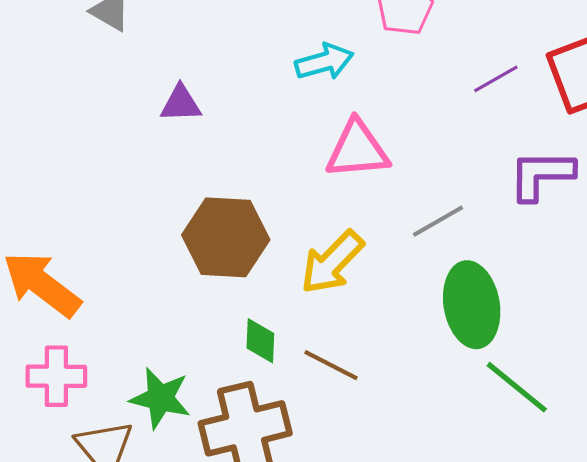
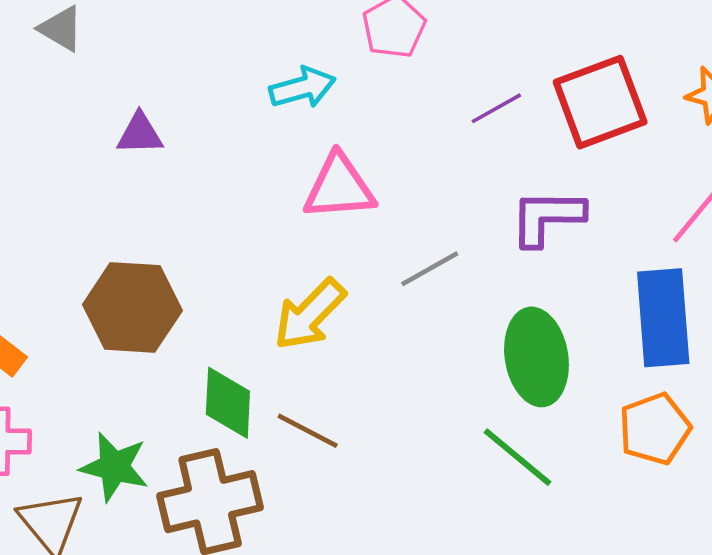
brown hexagon: (226, 237) -> (132, 307), moved
green ellipse: (472, 305) -> (536, 357), moved
green diamond: (260, 341) -> (228, 403), size x1.4

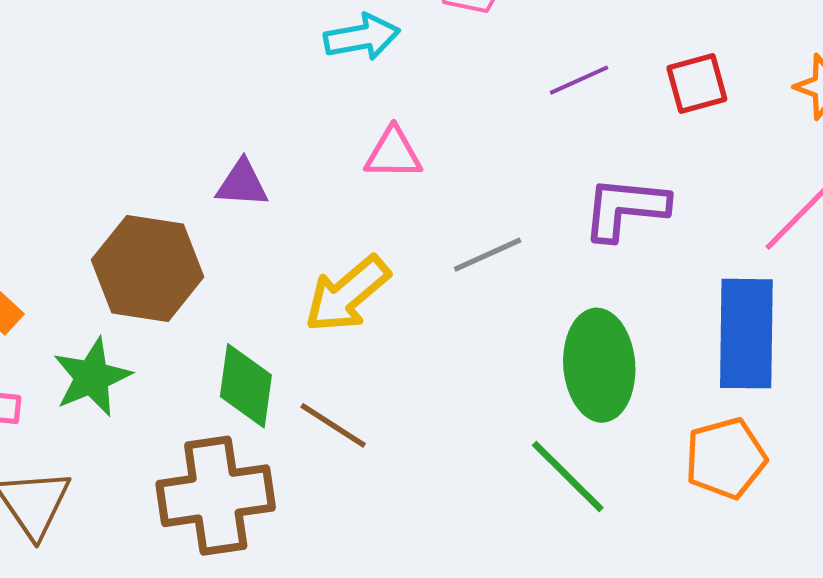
red square: (600, 102) -> (697, 83), size x0.6
purple triangle: (140, 134) -> (242, 184), moved
pink triangle: (339, 187) -> (393, 153), size x0.7
green star: (114, 467) -> (92, 377), moved, turned 30

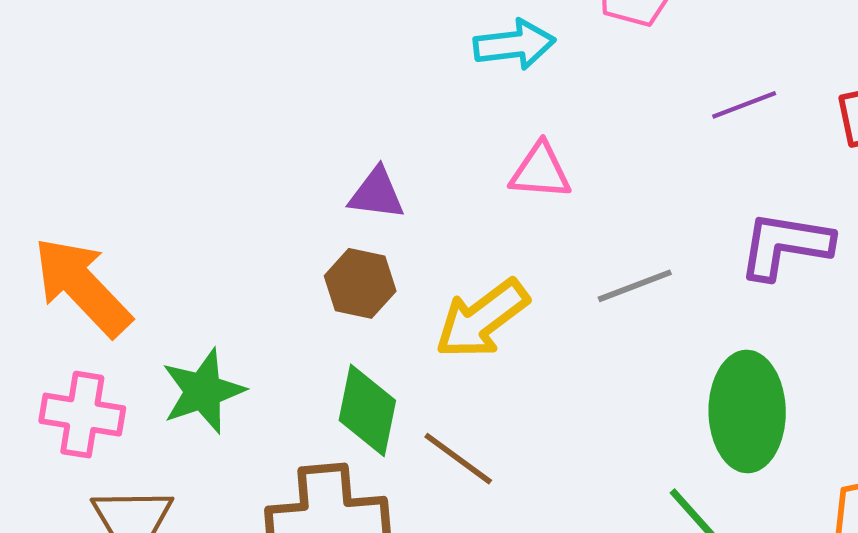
brown hexagon: (148, 268) -> (360, 283), moved, size x0.6

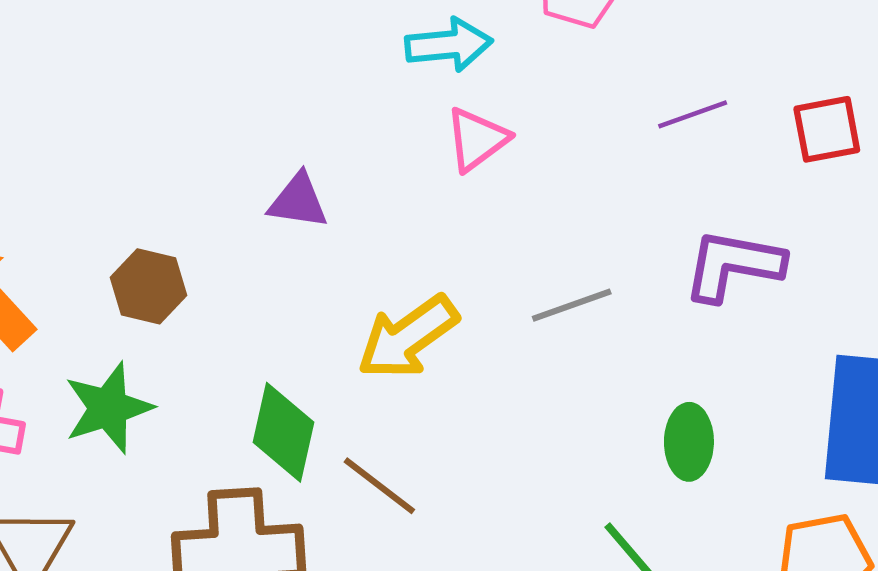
pink triangle: (540, 171) -> (477, 139), moved, turned -42
brown hexagon: (360, 283) -> (148, 286), moved
green ellipse: (747, 412) -> (689, 442), size x0.6

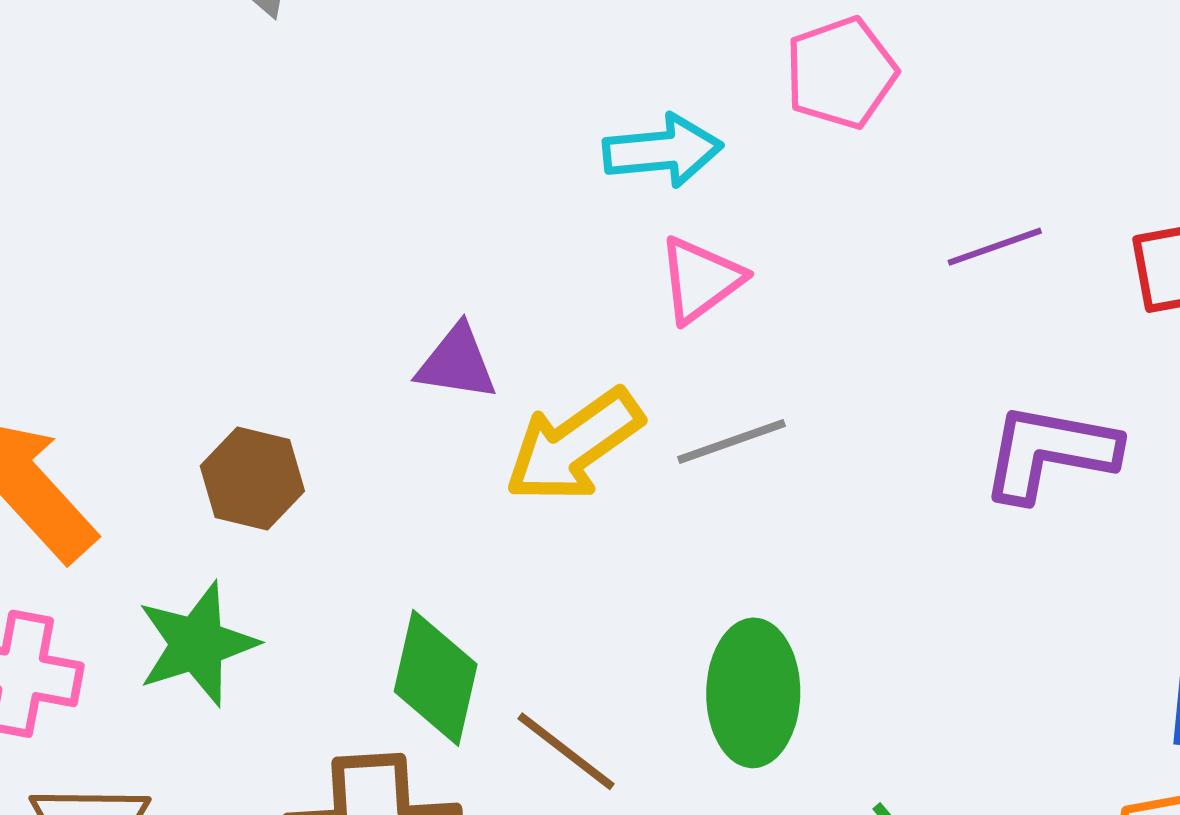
gray line: (572, 305) -> (732, 442), moved
yellow arrow: (408, 337) -> (574, 446), moved
green ellipse: (689, 442) -> (753, 693), moved, size x1.4

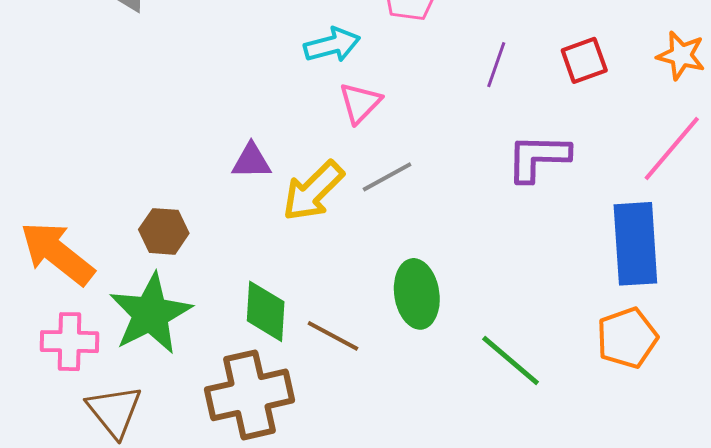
purple line: (995, 247) -> (496, 65), turned -42
green star: (197, 644) -> (151, 314), size x1.4

